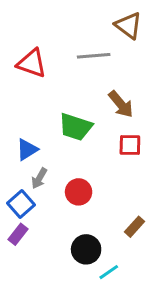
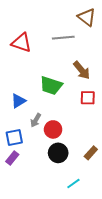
gray arrow: (39, 178) -> (36, 120), moved
blue square: (21, 204) -> (14, 138), turned 30
black circle: (86, 249) -> (58, 153), moved

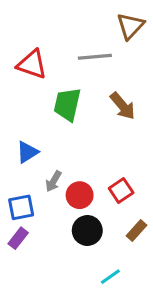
brown triangle: (87, 17) -> (130, 26), turned 36
green trapezoid: (51, 86) -> (67, 104), moved, turned 85
red square: (88, 98) -> (121, 191), moved, turned -35

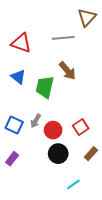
green trapezoid: (67, 104) -> (45, 87), moved
brown arrow: (123, 106) -> (67, 71), moved
blue triangle: (27, 152) -> (18, 77), moved, turned -49
blue square: (21, 207) -> (14, 125), moved, turned 36

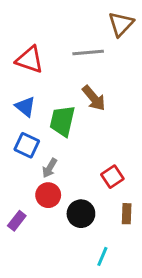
blue square: (14, 125) -> (27, 145), moved
red circle: (53, 130) -> (48, 195), moved
brown rectangle: (91, 154) -> (127, 214), turned -40
cyan line: (74, 184) -> (102, 256), turned -32

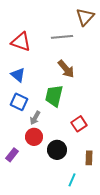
green trapezoid: (62, 121) -> (54, 96), moved
brown rectangle: (127, 214) -> (89, 158), moved

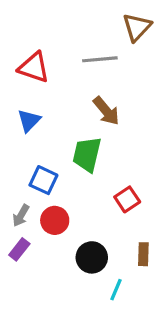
blue triangle: (18, 75) -> (29, 121), turned 35
blue square: (19, 102) -> (43, 180), moved
gray arrow: (35, 118) -> (21, 216), moved
black circle: (57, 150) -> (92, 257), moved

